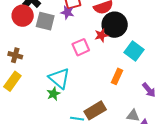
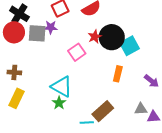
purple star: (67, 12) -> (51, 27), moved
black circle: (115, 25) -> (112, 37), moved
cyan square: (134, 51) -> (129, 46), turned 36

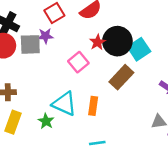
orange rectangle: (118, 74) -> (93, 106), moved
green star: (59, 103) -> (46, 121), moved
brown rectangle: (103, 111) -> (121, 77), moved

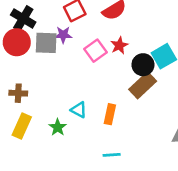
black circle: (117, 41) -> (143, 65), moved, size x0.7
pink square: (78, 62) -> (96, 51), moved
cyan triangle: (64, 104) -> (79, 110), size x0.6

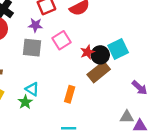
gray square: (46, 43) -> (32, 48), moved
red star: (119, 45) -> (87, 52), moved
cyan triangle: (79, 110) -> (32, 89), moved

